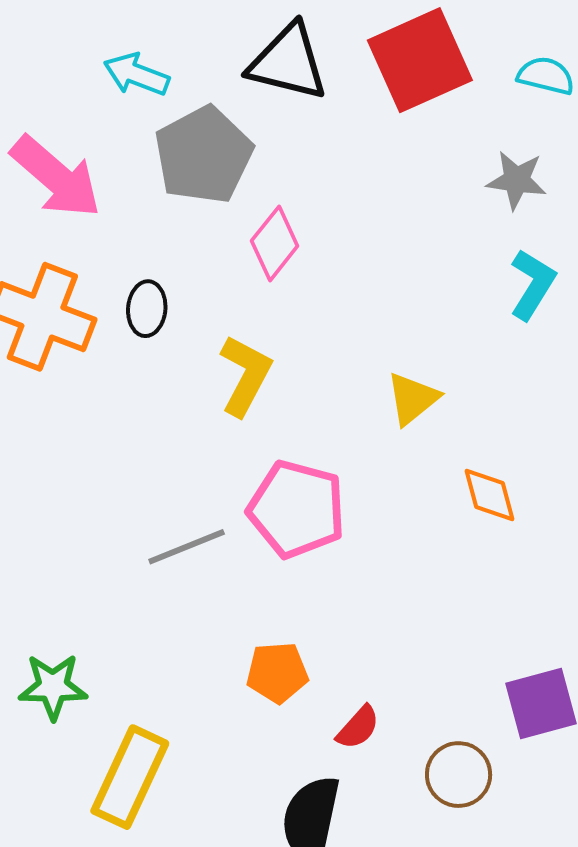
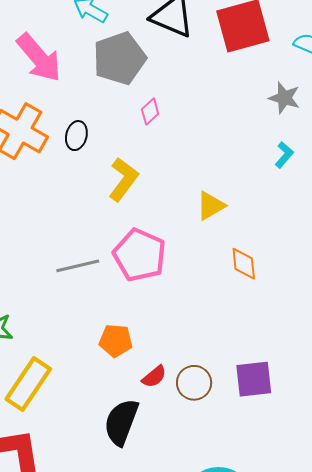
pink diamond: (275, 243) -> (150, 111), size x0.7
cyan L-shape: (532, 284) -> (284, 155), size x0.7
brown circle: (459, 775) -> (194, 383), moved

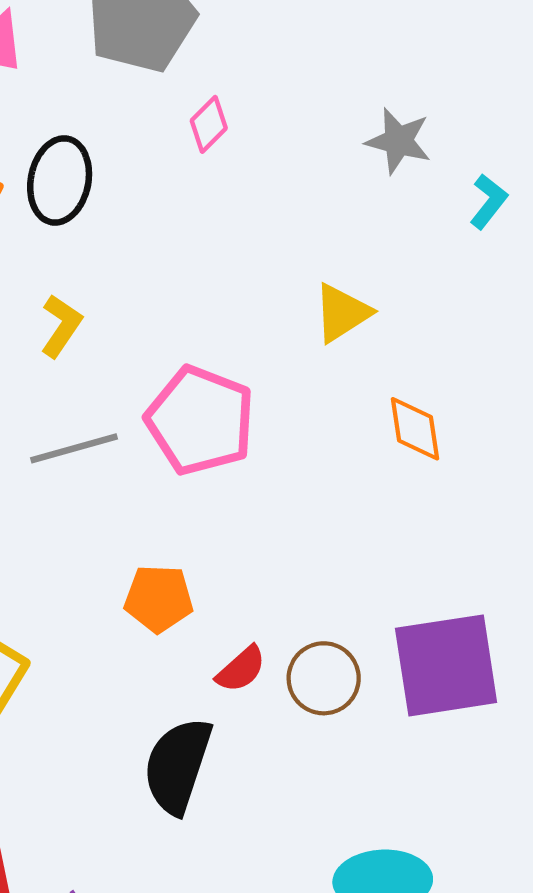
gray star: (284, 98) -> (398, 141), moved
black ellipse: (76, 136) -> (60, 180), size x1.4
yellow L-shape: (123, 179) -> (61, 326), moved, size x0.7
purple square: (254, 379) -> (446, 665), size x1.4

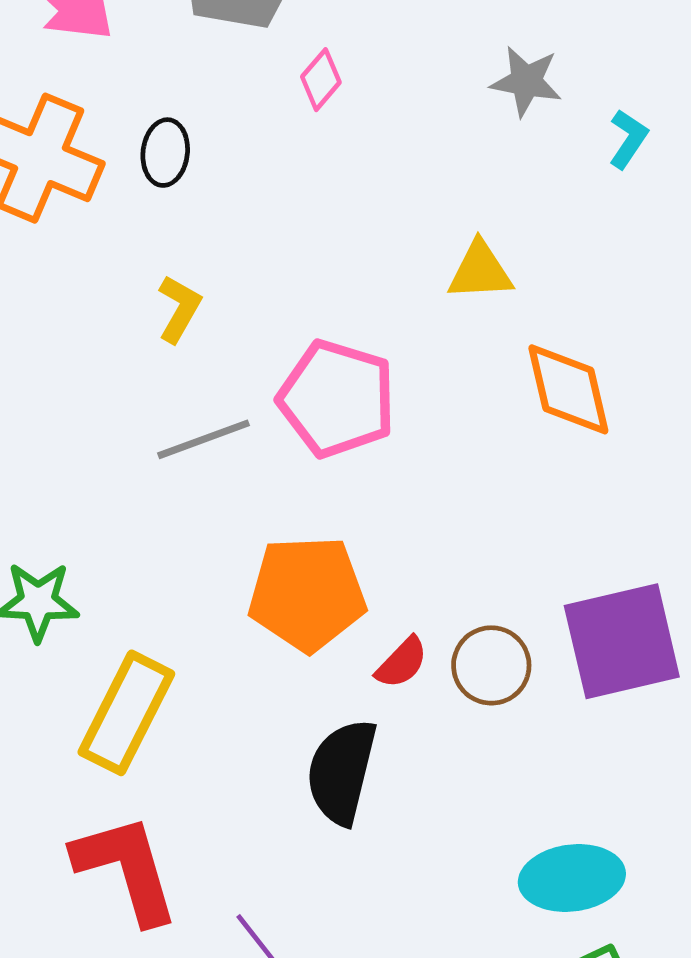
black ellipse: (60, 180) -> (165, 153), size x0.7
yellow triangle: (342, 313) -> (480, 271), turned 34
orange diamond: (415, 429) -> (568, 389), size x1.4
orange pentagon: (159, 598) -> (307, 594), size x1.6

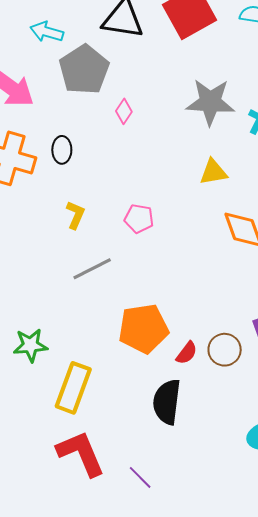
gray star: (526, 81) -> (210, 102), size x1.6
yellow triangle: (480, 271) -> (213, 172), moved
pink pentagon: (337, 399) -> (139, 219), moved, size x0.6

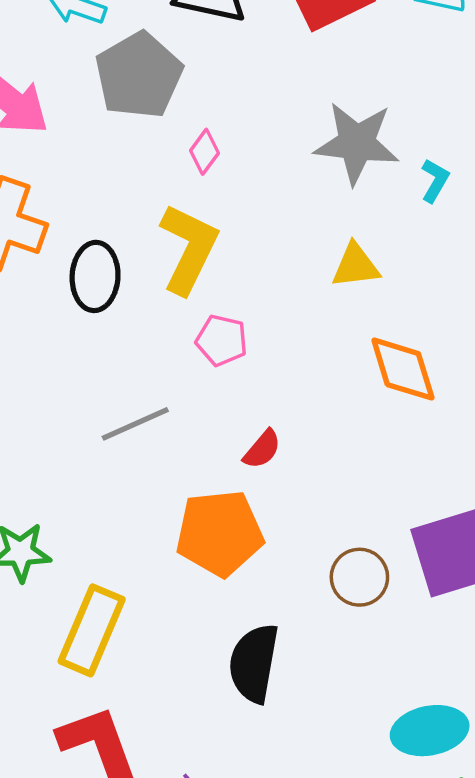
black ellipse: (62, 150) -> (95, 276), moved, size x1.4
yellow L-shape: (75, 215) -> (189, 249), moved, size x1.8
red semicircle: (187, 353) -> (262, 449), moved

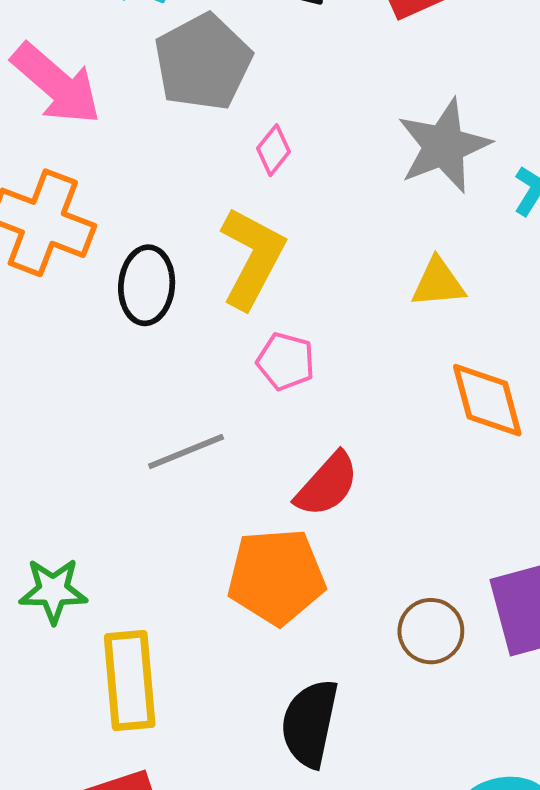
gray star: (357, 143) -> (444, 146), turned -30
red semicircle: (262, 449) -> (327, 485), size x1.5
yellow rectangle: (92, 630) -> (130, 681), turned -30

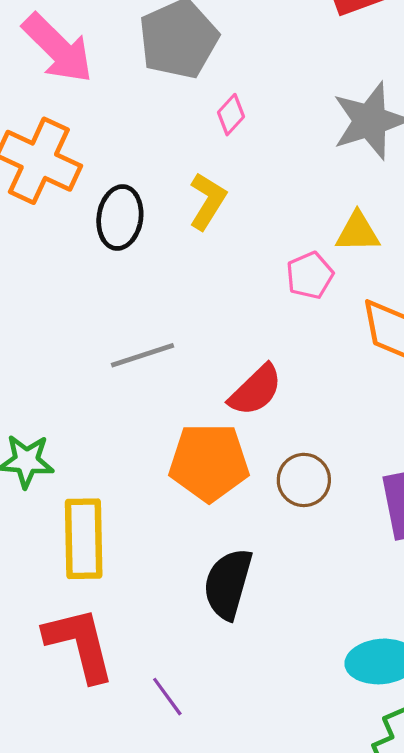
yellow L-shape: (252, 258) -> (208, 201), size x0.7
pink pentagon: (286, 361) -> (310, 275), moved, turned 30
brown circle: (431, 631) -> (304, 480), moved

